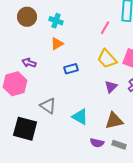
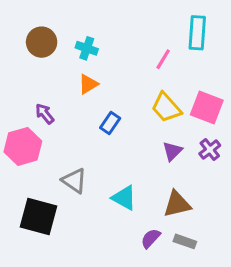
purple arrow: (29, 63) -> (45, 114), turned 32
blue rectangle: (71, 69) -> (110, 123), turned -40
purple semicircle: (97, 143) -> (151, 238), turned 120

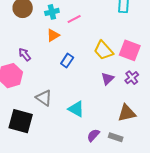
cyan cross: (87, 48) -> (52, 12), turned -32
pink line: (163, 59) -> (74, 19), moved, turned 32
brown triangle: (177, 204) -> (127, 113), moved

